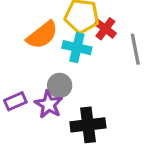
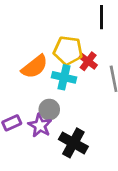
black cross: (88, 125) -> (73, 143), turned 36

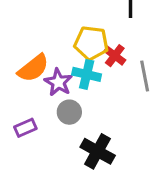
orange semicircle: (35, 67) -> (33, 68), moved
purple star: (40, 126) -> (58, 82), moved

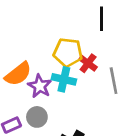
gray circle: (69, 112) -> (37, 117), moved

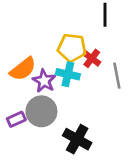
gray circle: (37, 117) -> (41, 111), size x1.5

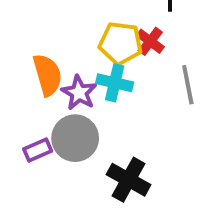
red cross: (92, 58) -> (150, 41), moved
orange semicircle: (23, 69) -> (47, 75), turned -68

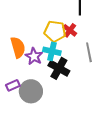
gray circle: (75, 138) -> (31, 91), moved
black cross: (128, 180) -> (59, 68), moved

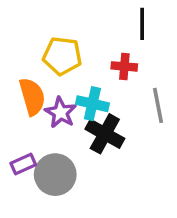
red cross: (70, 30) -> (124, 66), turned -32
yellow pentagon: (55, 31) -> (62, 56), moved

